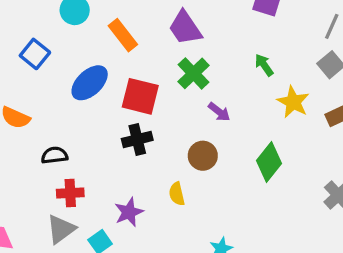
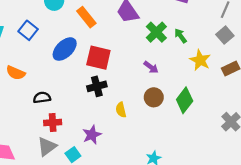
green cross: (194, 73) -> (156, 32), moved
brown circle: (203, 156) -> (154, 97), moved
yellow semicircle: (177, 194) -> (121, 110), moved

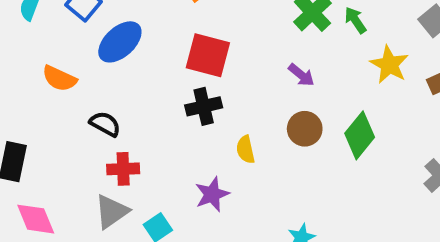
blue ellipse: (65, 49) -> (120, 42), moved
black semicircle: (42, 98) -> (105, 124), turned 35
purple star: (92, 135) -> (212, 194), moved

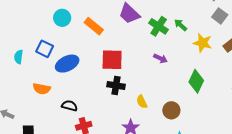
blue ellipse: (120, 42) -> (67, 64), turned 30
black cross: (204, 106) -> (116, 85), turned 36
brown circle: (305, 129) -> (171, 110), moved

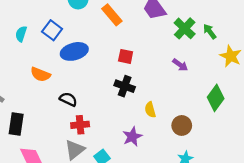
red square: (112, 60) -> (126, 56), size x0.6

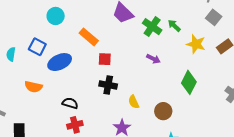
orange rectangle: (112, 15) -> (89, 37), moved
black semicircle: (68, 99) -> (70, 103), moved

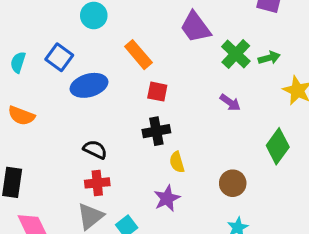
green arrow: (174, 26) -> (269, 58), turned 112
black cross: (108, 85) -> (156, 131), turned -30
orange semicircle: (33, 87) -> (21, 116), moved
yellow semicircle: (134, 102) -> (177, 162), moved

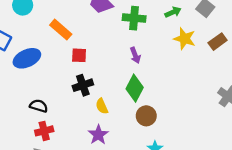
green cross: (236, 54) -> (134, 18), turned -30
green arrow: (269, 58) -> (173, 12), moved
purple arrow: (230, 103) -> (135, 55), turned 42
green diamond: (278, 146) -> (135, 88), moved

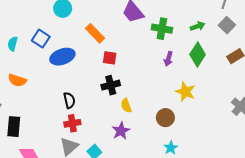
yellow star: (185, 39) -> (185, 92), moved
purple arrow: (135, 55) -> (168, 59), moved, turned 32
green diamond: (135, 88) -> (198, 55), moved
black semicircle: (39, 106) -> (69, 100), turned 56

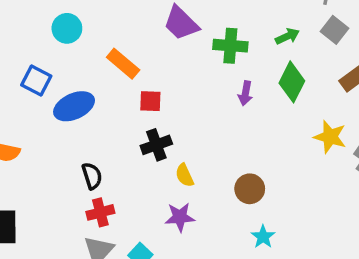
yellow star: (185, 92) -> (330, 137), moved
purple star: (121, 131) -> (180, 217), turned 30

